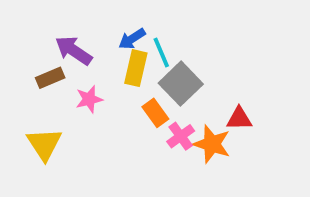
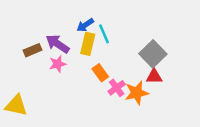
purple arrow: (74, 50) -> (58, 44), moved
gray square: (181, 84) -> (153, 54), moved
yellow triangle: (44, 144) -> (16, 105), moved, turned -45
orange star: (212, 144) -> (137, 93), turned -30

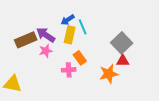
brown rectangle: (33, 50) -> (26, 40), size x1.5
pink cross: (117, 88) -> (69, 70), moved, turned 32

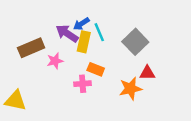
purple arrow: (46, 35) -> (67, 33), moved
gray square: (122, 43) -> (135, 42), moved
orange rectangle: (80, 58) -> (96, 69), turned -32

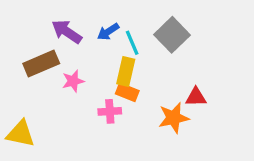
purple arrow: (67, 33) -> (67, 32), moved
yellow rectangle: (84, 42) -> (126, 72), moved
gray square: (135, 42) -> (172, 35), moved

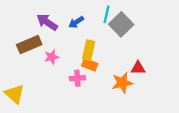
cyan line: (132, 43) -> (107, 14), moved, turned 36
yellow triangle: (20, 134) -> (15, 94), turned 30

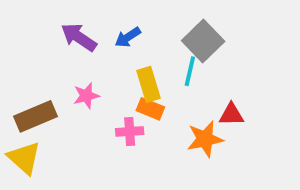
cyan line: (107, 14) -> (190, 71), moved
brown rectangle: (29, 45) -> (35, 116), moved
yellow rectangle: (89, 50) -> (148, 84), turned -30

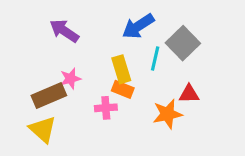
blue arrow: (128, 37) -> (138, 26), moved, size x1.5
gray square: (203, 41) -> (183, 43), moved
brown rectangle: (35, 116) -> (49, 95), moved
yellow triangle: (24, 158) -> (43, 129), moved

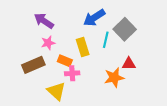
pink star: (70, 79) -> (48, 43), moved
orange rectangle: (123, 89) -> (65, 61), moved
yellow triangle: (43, 129) -> (56, 91), moved

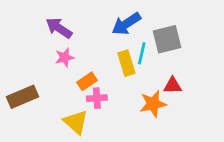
gray square: (125, 29) -> (167, 39), turned 30
yellow rectangle: (83, 47) -> (126, 63), moved
orange rectangle: (65, 61) -> (87, 81), turned -56
brown rectangle: (33, 65) -> (22, 97), moved

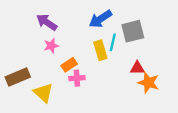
orange star: (153, 104) -> (148, 83), moved, turned 30
yellow triangle: (76, 122) -> (43, 93), moved

